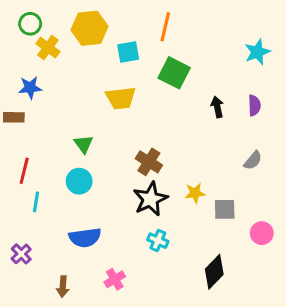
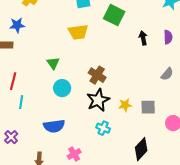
cyan circle: (79, 181) -> (62, 88), moved
yellow star: (195, 193) -> (125, 105), moved

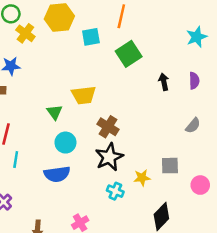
green square: (114, 15) -> (129, 54), turned 30
yellow trapezoid: (78, 32) -> (84, 95), moved
yellow star: (125, 105) -> (142, 178), moved
blue semicircle: (54, 126) -> (57, 174), moved

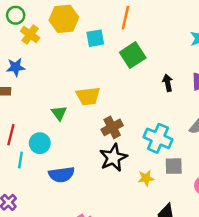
brown cross: (108, 127) -> (112, 127), turned 30
cyan circle: (65, 143) -> (40, 143), moved
cyan cross: (115, 191) -> (158, 138), moved, size x1.6

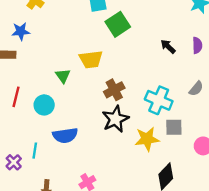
green square: (133, 55) -> (118, 24), moved
black arrow: (168, 83) -> (168, 47), turned -35
cyan line: (20, 160) -> (35, 151), moved
yellow star: (146, 178) -> (147, 139), size x1.5

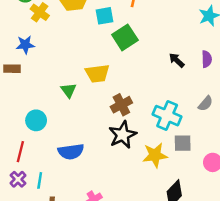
red line: (16, 97) -> (20, 152), moved
cyan circle: (44, 105) -> (36, 120), moved
cyan line: (35, 151) -> (40, 180), moved

